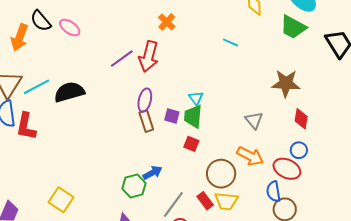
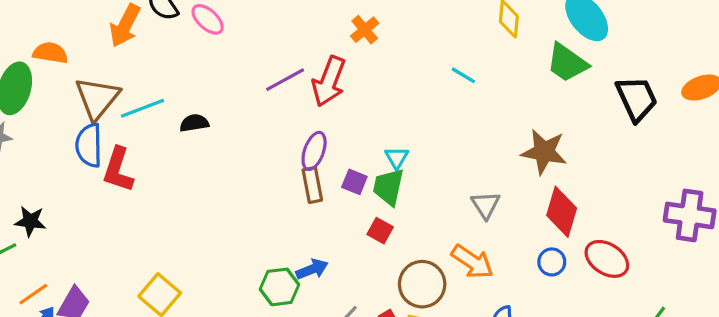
black semicircle: (69, 92) -> (194, 123), size x0.6
red diamond: (301, 119) -> (562, 212), size x1.4
red ellipse: (287, 169) -> (607, 259), moved

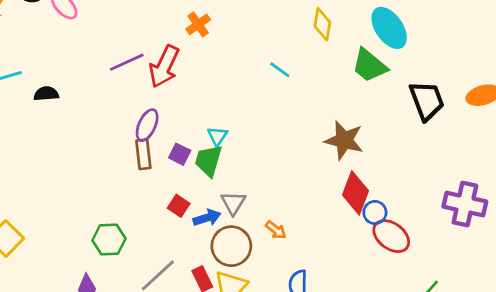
gray triangle: (486, 205) -> (233, 203), moved
red square: (380, 231) -> (179, 206), moved
orange arrow: (472, 262) -> (276, 230), size x0.6
blue circle: (552, 262) -> (375, 213), moved
blue arrow: (312, 269) -> (207, 218), moved

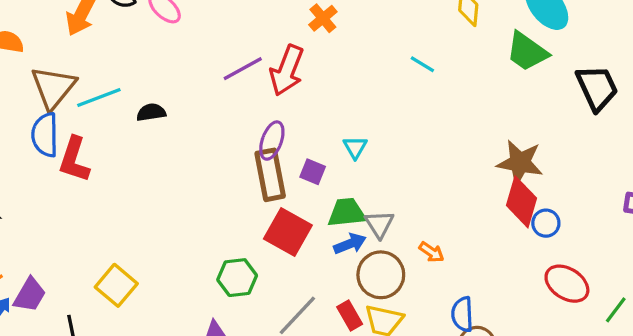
brown star: (344, 140) -> (520, 163), moved
brown rectangle: (143, 154) -> (270, 175), size x1.4
green trapezoid: (209, 161) -> (347, 213), moved, turned 72
red square: (179, 206) -> (288, 232), moved, size x1.8
red ellipse: (391, 236) -> (567, 284), moved

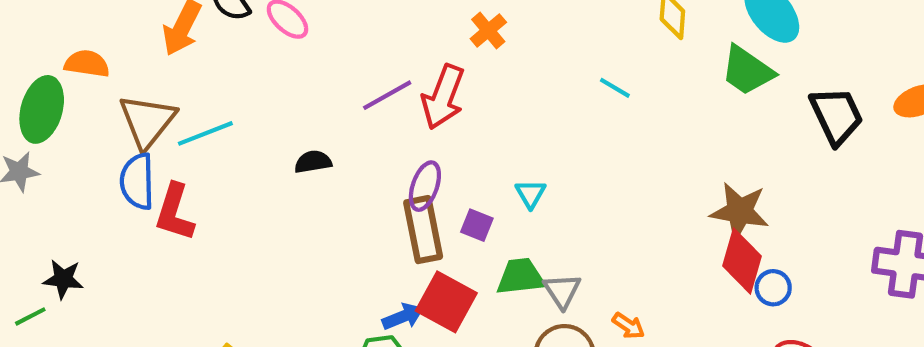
black semicircle: (151, 112) -> (313, 162), moved
blue arrow: (350, 244) -> (403, 317), moved

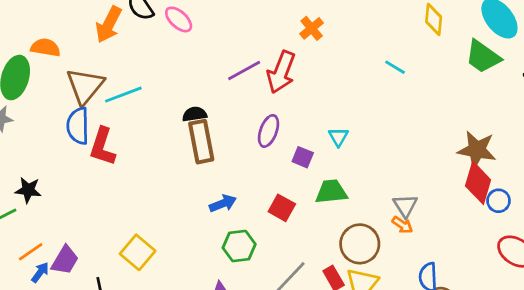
brown rectangle: (423, 230) -> (201, 142), moved
gray triangle: (562, 291) -> (405, 206), moved
red square: (446, 302) -> (282, 208), size x0.7
blue arrow: (403, 317) -> (223, 203), moved

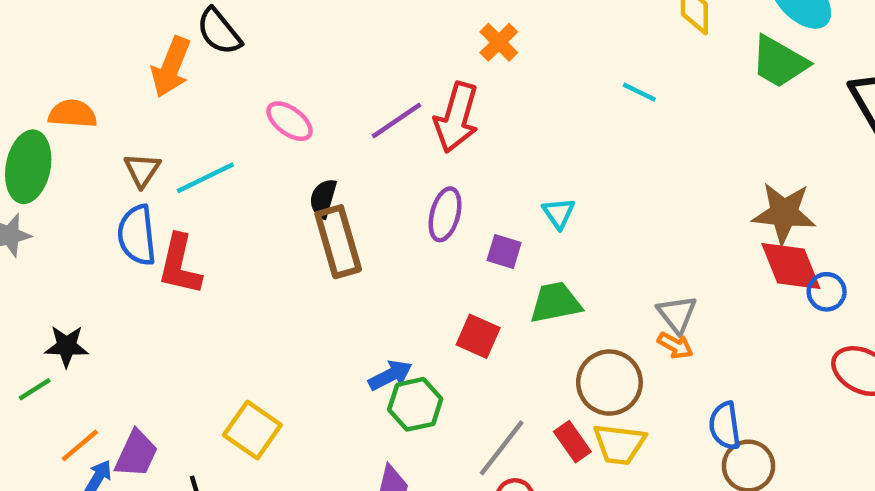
pink ellipse: (179, 19) -> (290, 121), moved
brown triangle: (85, 86) -> (142, 170), size x0.6
black semicircle: (195, 114) -> (323, 198), turned -60
red diamond: (478, 183) -> (791, 266), turned -33
blue arrow: (223, 203) -> (390, 375), moved

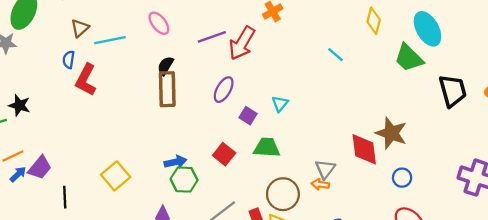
blue semicircle: (137, 235) -> (69, 60), size x0.6
red diamond: (791, 266) -> (364, 149), moved
orange arrow: (675, 345) -> (320, 184), turned 144
yellow square: (252, 430) -> (116, 176), moved

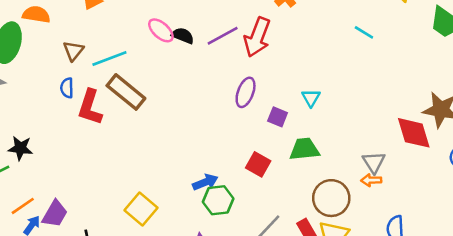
black semicircle: (165, 66) -> (183, 36), moved, turned 90
brown rectangle: (167, 89) -> (126, 92), moved, turned -40

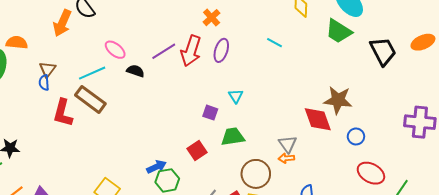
black semicircle: (183, 36) -> (135, 71), moved
cyan line: (109, 58) -> (92, 73), moved
blue semicircle: (67, 88) -> (44, 83), moved
purple ellipse: (246, 92) -> (221, 50), moved
red square: (258, 164) -> (197, 151), turned 30

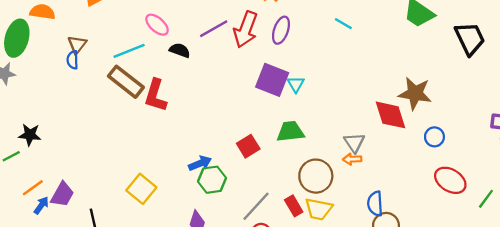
red L-shape: (63, 113) -> (156, 95), moved
purple square: (210, 113) -> (272, 80), moved, size x1.8

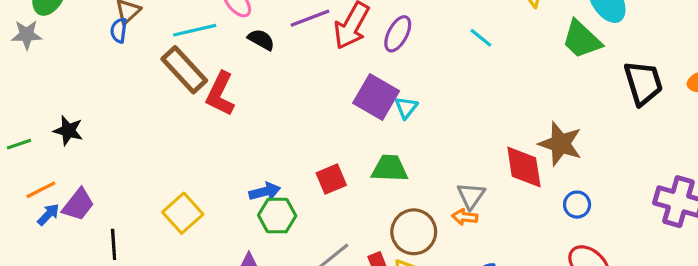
black star: (30, 135) -> (68, 131), moved

